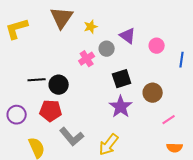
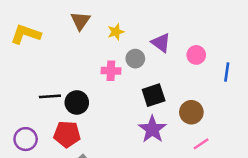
brown triangle: (62, 18) -> (80, 21), size x0.7
yellow L-shape: (17, 29) -> (26, 34), turned 35
pink cross: (87, 59) -> (111, 71), turned 35
pink line: (169, 120) -> (201, 144), moved

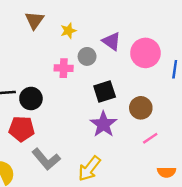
pink circle: (196, 55) -> (145, 53), size x1.6

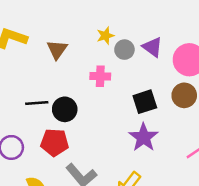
brown triangle: (34, 20) -> (57, 50), moved
gray circle: (87, 56) -> (124, 50), moved
brown circle: (141, 108) -> (184, 95), moved

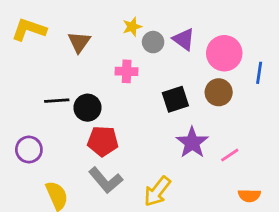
purple star: (144, 137) -> (192, 143), moved
red pentagon: (55, 142) -> (103, 141), moved

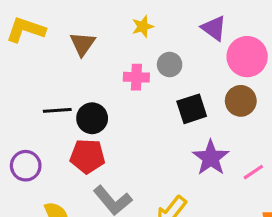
purple triangle: (184, 39) -> (214, 28), moved
gray circle: (153, 42) -> (170, 64), moved
red pentagon: (103, 141) -> (87, 156), moved

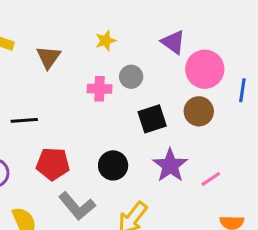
black circle: (92, 118) -> (113, 165), moved

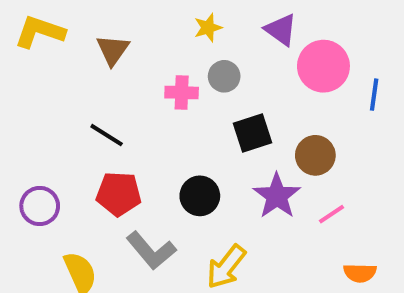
yellow star: (106, 41) -> (208, 28), moved
brown circle: (199, 111) -> (315, 155), moved
black line: (24, 120) -> (107, 135), moved, turned 36

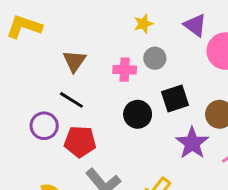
brown triangle: (113, 50) -> (74, 61), moved
black circle: (200, 196) -> (138, 114), moved
purple circle: (40, 206) -> (44, 126), moved

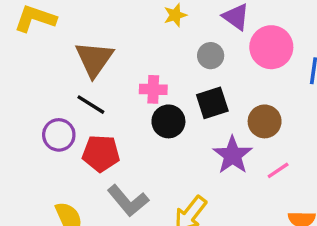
gray circle: (155, 58) -> (211, 56), moved
brown triangle: (74, 61) -> (94, 59), size x1.4
pink cross: (125, 70) -> (153, 89), moved

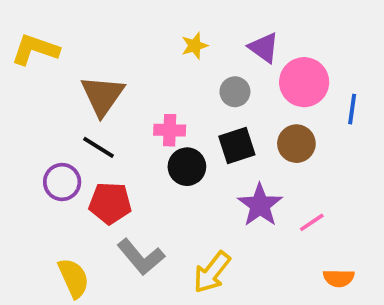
brown circle: (265, 121) -> (296, 144), moved

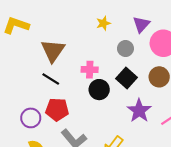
purple triangle: (264, 48) -> (141, 24), turned 36
black square: (237, 146) -> (127, 78), turned -30
purple circle: (62, 182) -> (31, 118), moved

